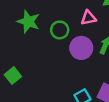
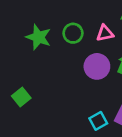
green circle: (60, 30) -> (73, 33), moved

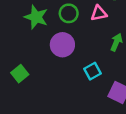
purple circle: (97, 66) -> (62, 45), moved
cyan square: (98, 121) -> (93, 71), moved

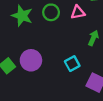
purple circle: (62, 45) -> (31, 60), moved

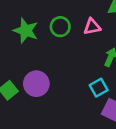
cyan square: (72, 64) -> (99, 88), moved

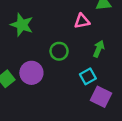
green circle: (60, 27) -> (59, 51), moved

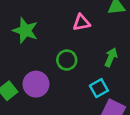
pink triangle: (82, 21) -> (81, 23), moved

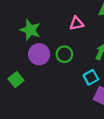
purple circle: (36, 84) -> (39, 54), moved

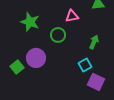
purple circle: (39, 54) -> (36, 58), moved
green circle: (64, 54) -> (58, 35), moved

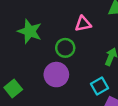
purple circle: (36, 58) -> (56, 75), moved

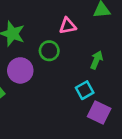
purple circle: (56, 75) -> (20, 70), moved

